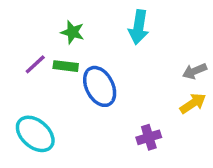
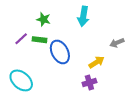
yellow arrow: (193, 103) -> (97, 62), moved

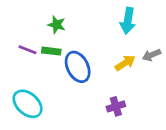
cyan arrow: (83, 16) -> (128, 21), moved
purple line: (21, 39) -> (28, 50), turned 64
yellow arrow: (97, 62) -> (125, 63), moved

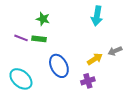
gray arrow: (152, 55) -> (115, 51), moved
yellow arrow: (125, 63) -> (95, 59), moved
blue ellipse: (78, 67) -> (59, 66), moved

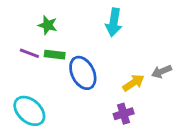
cyan arrow: (97, 16) -> (114, 22), moved
green star: (43, 19) -> (48, 25), moved
blue ellipse: (59, 66) -> (83, 73), moved

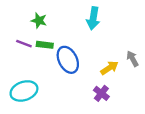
gray arrow: (162, 72) -> (132, 59), turned 84
cyan ellipse: (29, 111) -> (24, 91), turned -60
purple cross: (124, 114) -> (101, 93), turned -35

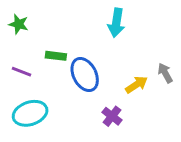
green star: (39, 21) -> (19, 24), moved
purple line: (24, 44) -> (21, 72), moved
purple cross: (101, 93) -> (112, 116), moved

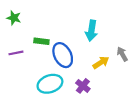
cyan arrow: (116, 23) -> (91, 31), moved
purple line: (21, 72) -> (16, 53), turned -32
cyan ellipse: (30, 113) -> (50, 84), moved

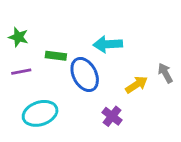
green star: (14, 18) -> (18, 37), moved
cyan arrow: (91, 31) -> (108, 44), moved, turned 78
cyan ellipse: (50, 84) -> (40, 113), moved

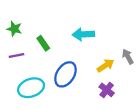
green rectangle: (56, 56) -> (43, 43), turned 48
blue ellipse: (85, 75) -> (65, 74), moved, turned 60
purple cross: (112, 116) -> (107, 90), moved

